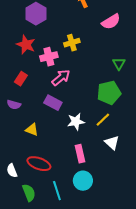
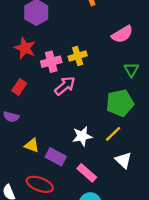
pink semicircle: (111, 22) -> (122, 34), moved
yellow cross: (72, 43) -> (78, 56), moved
purple rectangle: (53, 103) -> (56, 157), moved
pink rectangle: (80, 154) -> (87, 173), turned -36

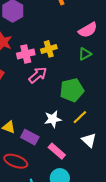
green triangle: (131, 70) -> (85, 54), moved, turned 32
green pentagon: (120, 103) -> (72, 90), moved

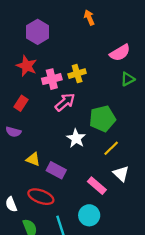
green triangle: (85, 54) -> (128, 79), moved
white star: (53, 119) -> (76, 138), moved, turned -30
pink rectangle: (57, 151) -> (97, 186), moved

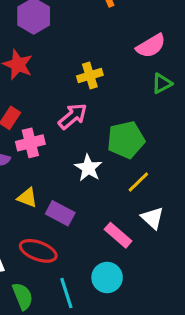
pink cross: (52, 79) -> (30, 143), moved

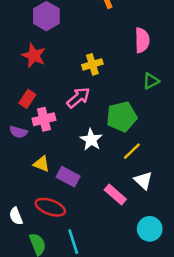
pink semicircle: (151, 46) -> (142, 40), turned -60
green triangle: (162, 83) -> (151, 81), moved
cyan circle: (107, 277) -> (150, 229), moved

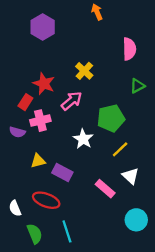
red star: (34, 56) -> (44, 84), moved
yellow cross: (92, 64) -> (84, 71), turned -30
yellow triangle: (41, 164) -> (38, 161), turned -35

